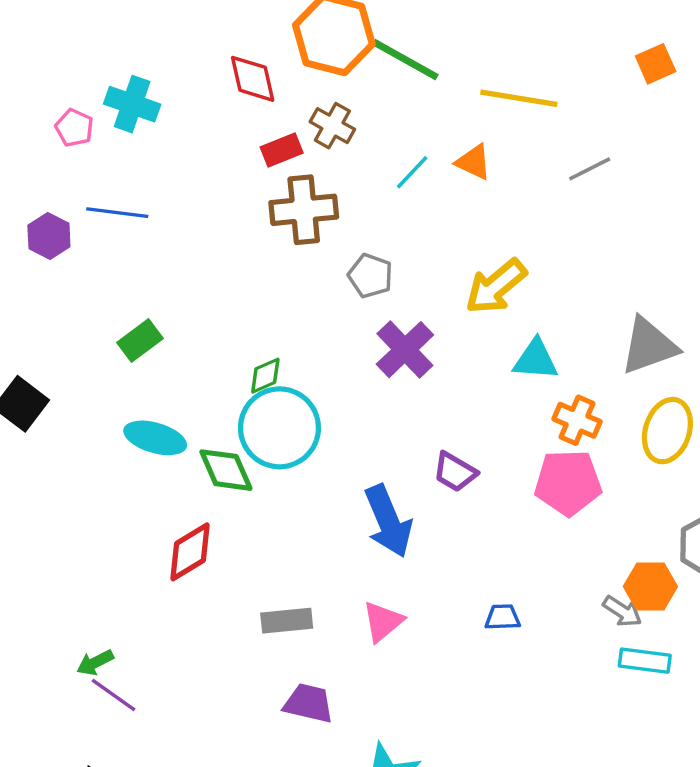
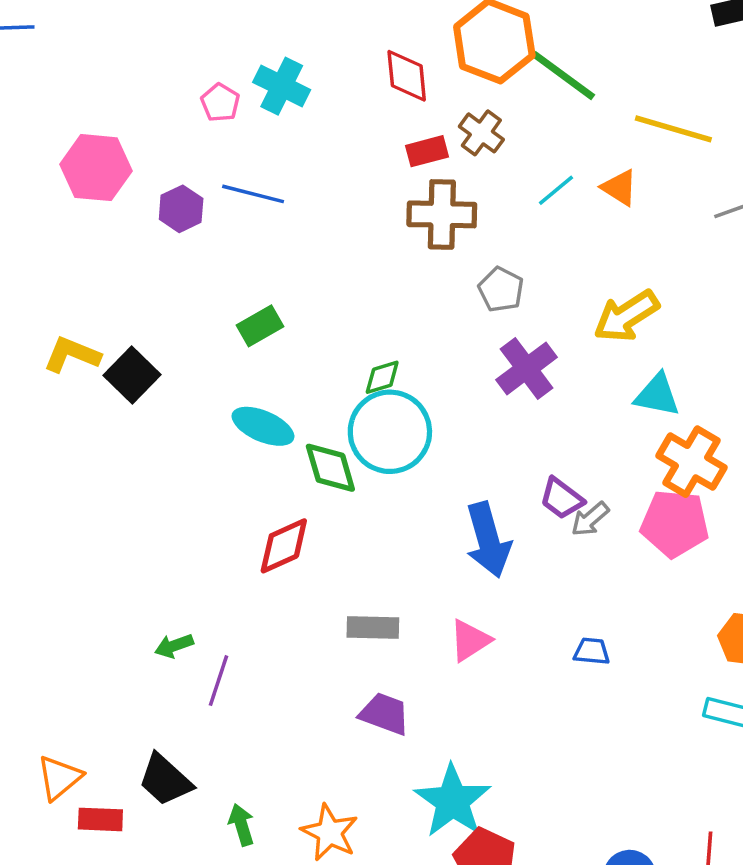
orange cross: (577, 420) -> (692, 462), size x1.4
gray arrow: (622, 611) -> (590, 519), moved, turned 99
purple line: (114, 695) -> (219, 681), moved, turned 66

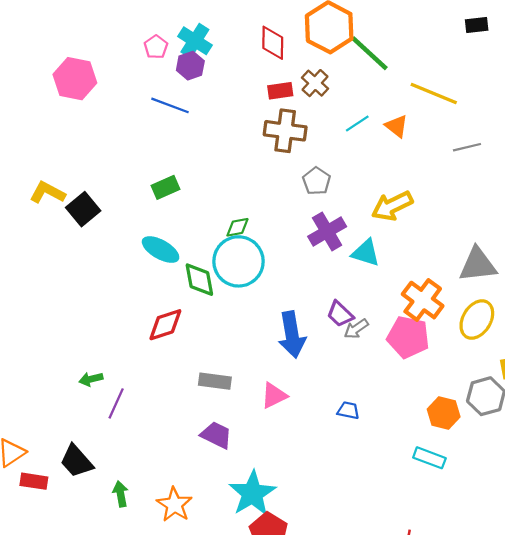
purple hexagon: (181, 209) -> (190, 66), moved
cyan triangle: (657, 395) -> (366, 253), moved

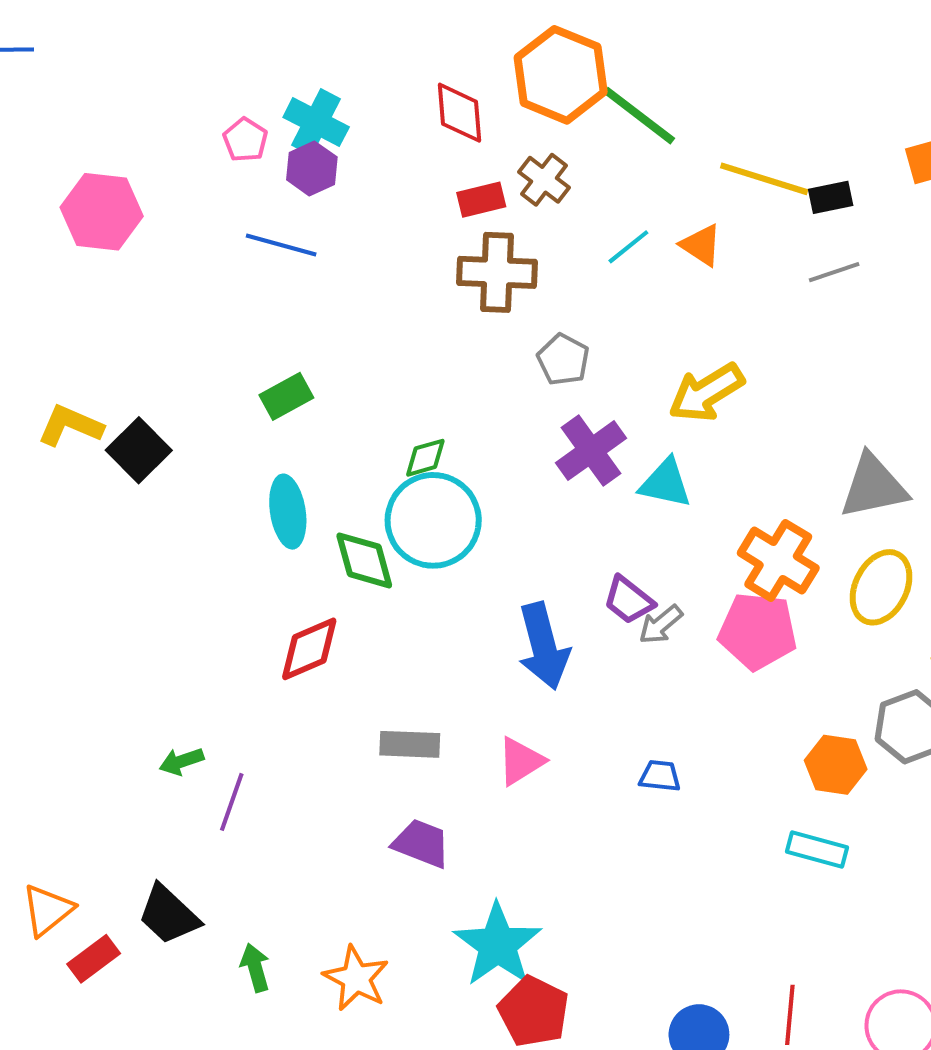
black rectangle: (477, 25) -> (831, 197), moved
cyan ellipse: (161, 250) -> (288, 512), turned 57
red rectangle: (34, 481) -> (94, 959), turned -40

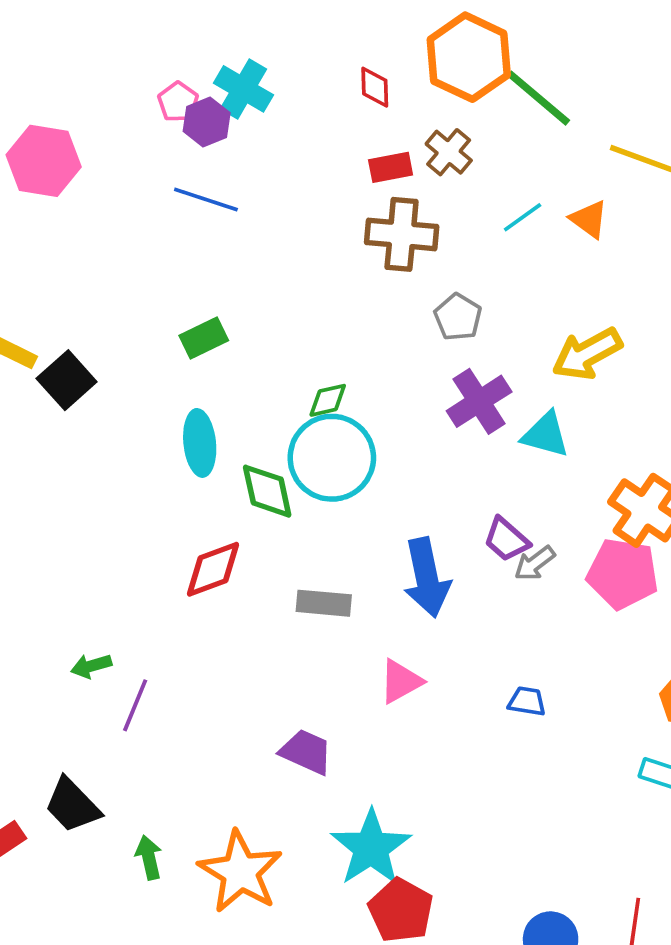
red diamond: (460, 113) -> (375, 87), size x0.7
purple hexagon: (312, 168) -> (207, 122), moved
gray rectangle: (410, 744) -> (324, 603), moved
orange star: (356, 978) -> (240, 872), size x1.4

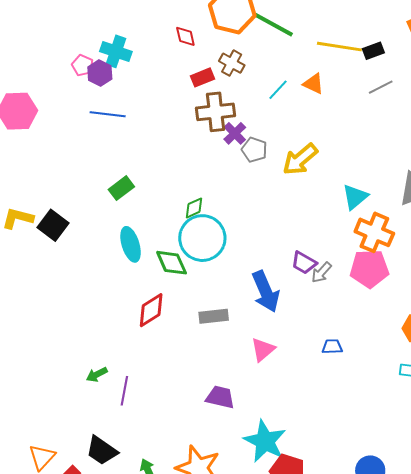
yellow arrow: (587, 354) -> (300, 159), moved
purple cross: (479, 401) -> (235, 133), moved, size x0.7
cyan triangle: (546, 435) -> (355, 197), moved, turned -44

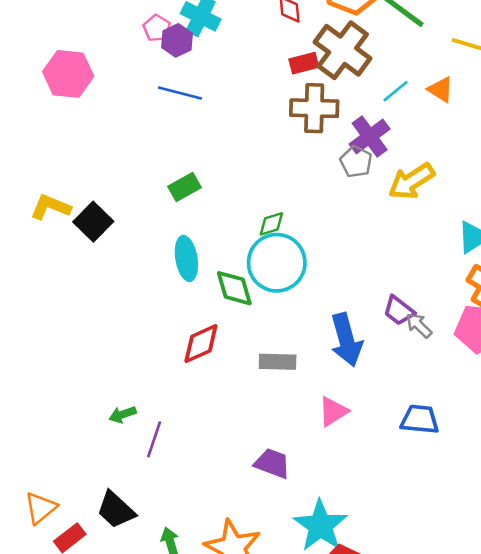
brown cross: (232, 63) -> (343, 50), size x1.8
purple cross: (235, 133) -> (370, 137), moved, size x1.4
gray arrow: (321, 272) -> (419, 325), turned 85
blue trapezoid: (332, 347) -> (420, 419), size x1.5

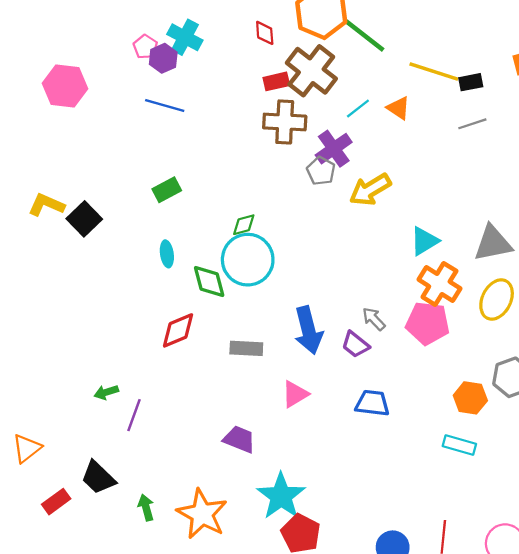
cyan ellipse: (186, 258) -> (167, 254), size x0.7
purple trapezoid: (399, 311) -> (355, 344), moved
orange triangle: (41, 508) -> (27, 448), moved

